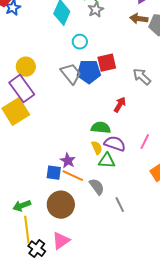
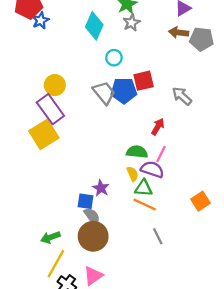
pink line: (145, 142) -> (161, 154), moved
orange line: (73, 176) -> (145, 204), moved
gray semicircle: (97, 187) -> (92, 217), moved
yellow line: (27, 230) -> (56, 264), turned 36

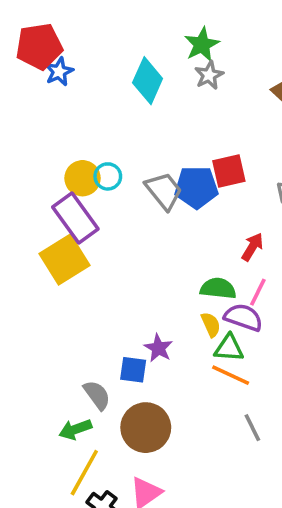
cyan circle: (114, 58) -> (108, 176), moved
gray semicircle: (92, 217) -> (97, 395), moved

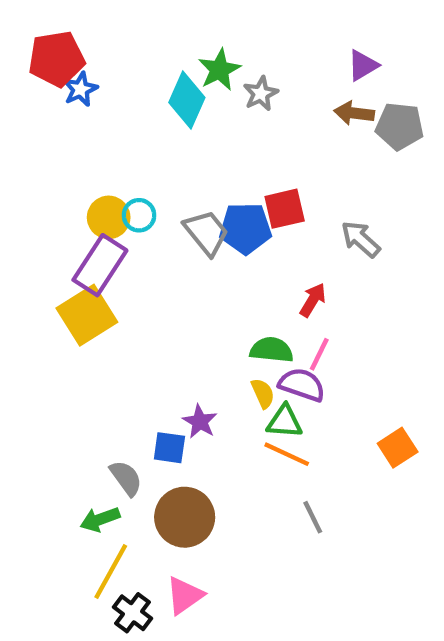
green star: (202, 45) -> (219, 70), moved
purple rectangle: (75, 218) -> (100, 265), turned 69

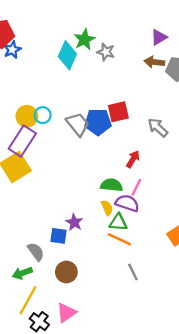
gray star: (261, 94) -> (106, 52), turned -30
brown circle: (185, 517) -> (66, 272), size x0.7

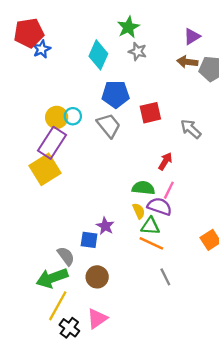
green star: (84, 40) -> (128, 27), moved
blue pentagon: (98, 122) -> (116, 94), moved
green arrow: (22, 273) -> (52, 278), size x1.5

